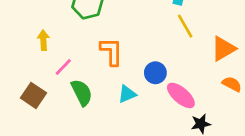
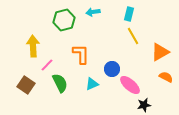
yellow arrow: (43, 40) -> (33, 46), size x1.5

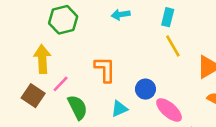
green hexagon: (64, 20) -> (63, 20), moved
brown square: (26, 85) -> (33, 96), moved

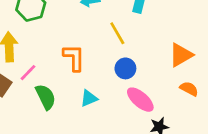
yellow line: (173, 46) -> (117, 33), moved
blue circle: (145, 89) -> (125, 68), moved

